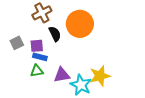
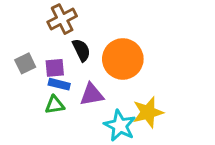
orange circle: (80, 24) -> (123, 59), moved
purple triangle: (62, 75) -> (92, 95), moved

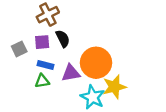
orange circle: (123, 59) -> (96, 63), moved
purple square: (55, 68) -> (42, 42), moved

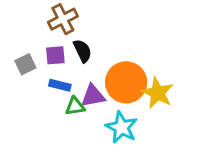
green triangle: (42, 81) -> (75, 106), moved
yellow star: (114, 87) -> (158, 93), moved, turned -30

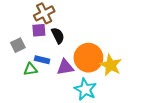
purple square: (55, 55) -> (39, 30), moved
green triangle: (75, 106) -> (30, 69), moved

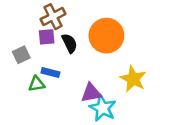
orange circle: (88, 58) -> (106, 36), moved
purple triangle: (65, 67) -> (91, 93), moved

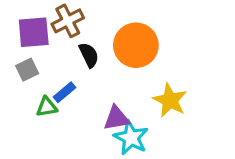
purple square: (47, 37) -> (34, 32), moved, size x1.5
blue rectangle: (50, 73) -> (65, 92), turned -54

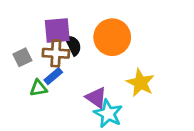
brown cross: (68, 21) -> (56, 53), moved, turned 30
purple square: (34, 32) -> (57, 30), moved
purple triangle: (116, 118) -> (96, 98), turned 45

